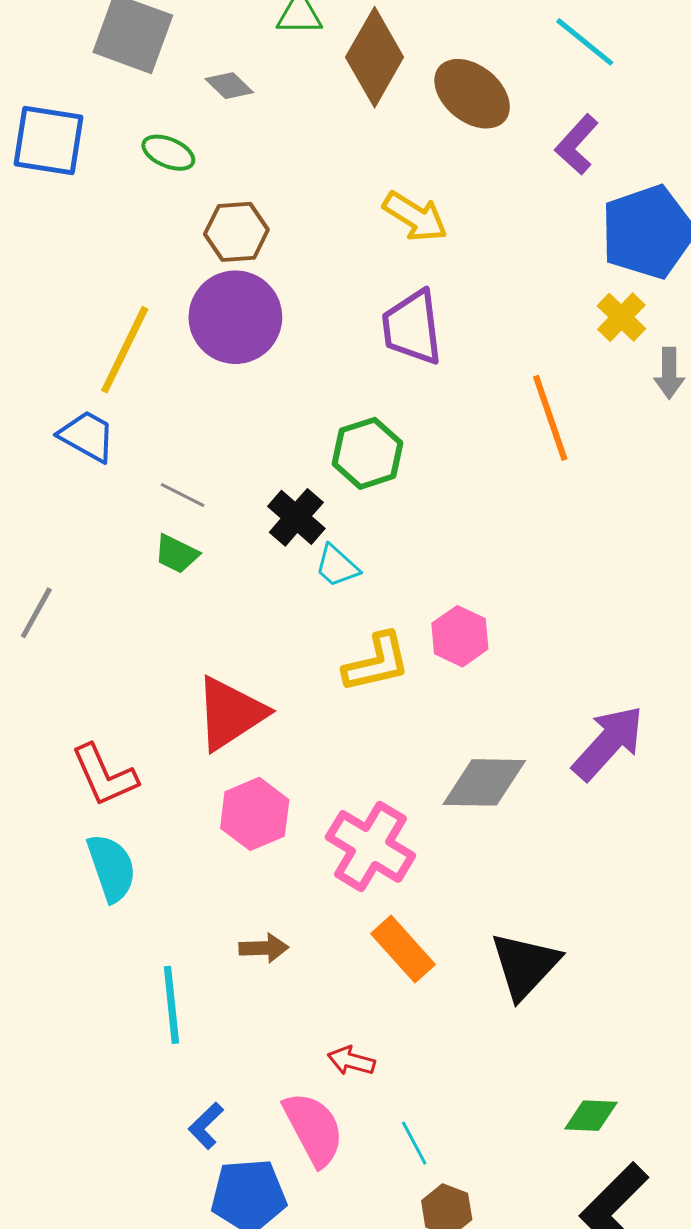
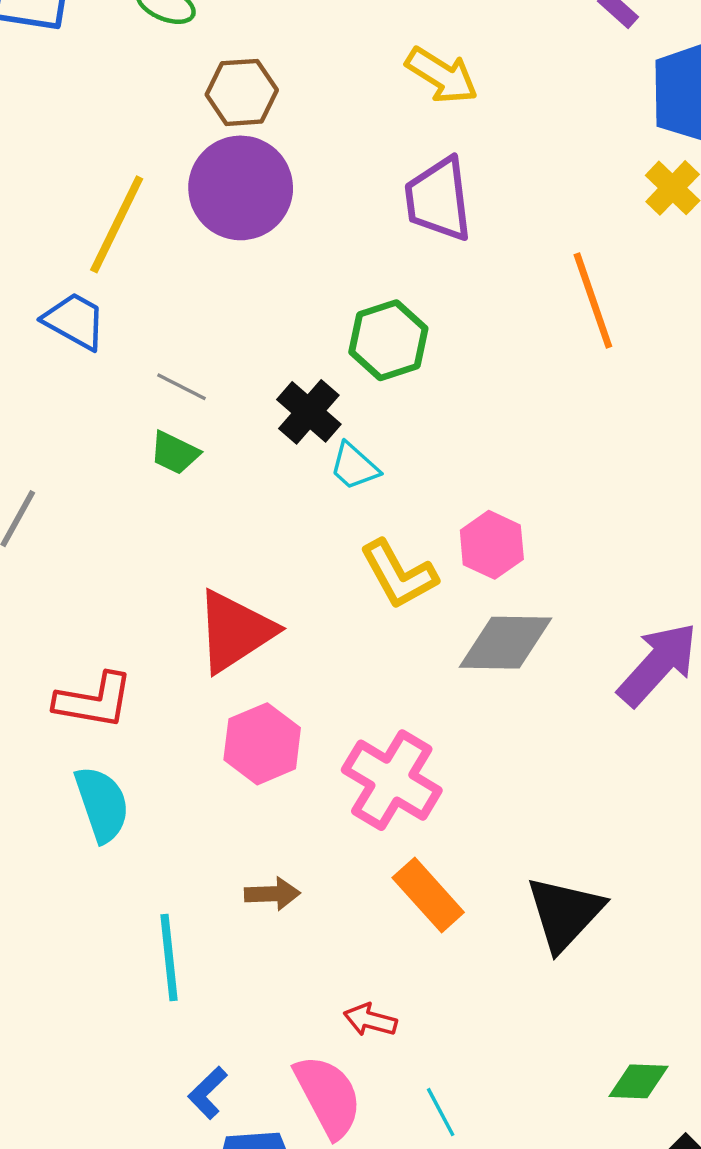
yellow L-shape: (377, 663) -> (399, 574), turned 74
red L-shape: (104, 775) -> (94, 701), turned -56
gray diamond: (484, 782) -> (505, 643), moved

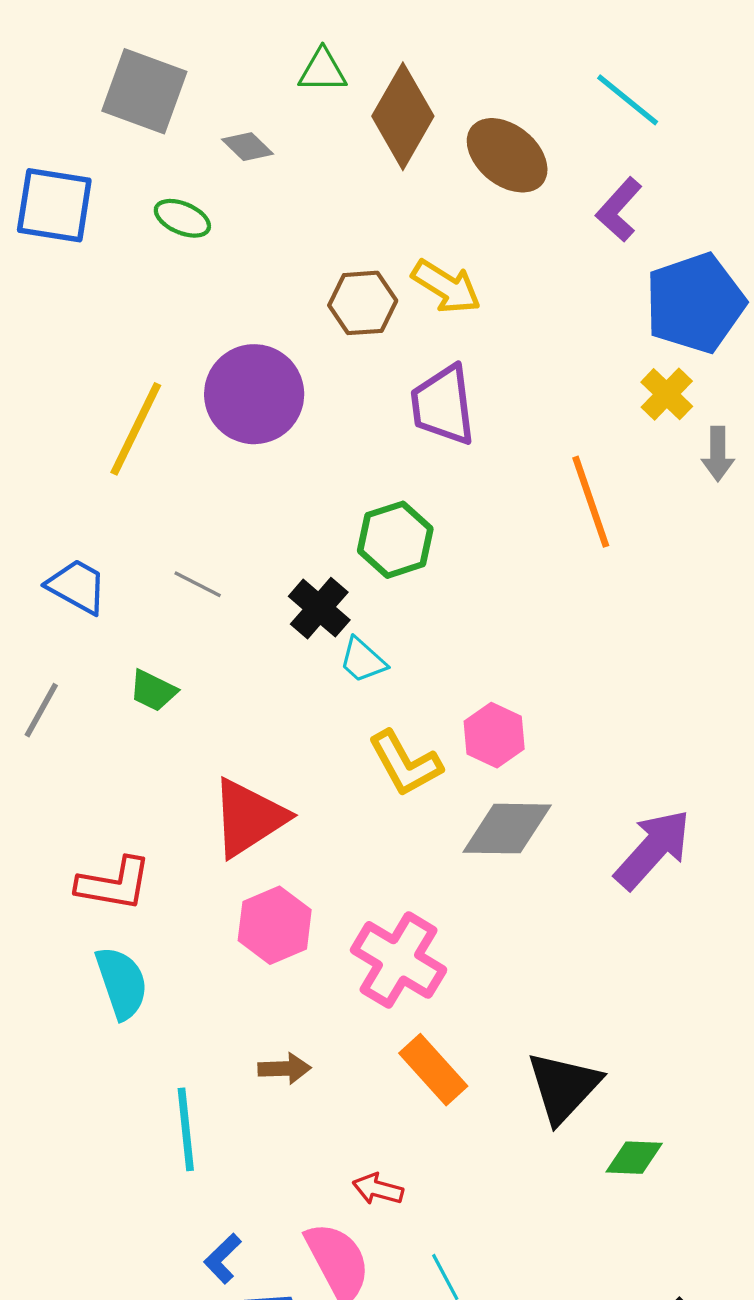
brown hexagon: (242, 92) -> (363, 303), moved
blue trapezoid: (75, 321) -> (77, 586), moved
green trapezoid: (175, 453) -> (153, 691), moved
green diamond: (638, 1081) -> (634, 1158), moved

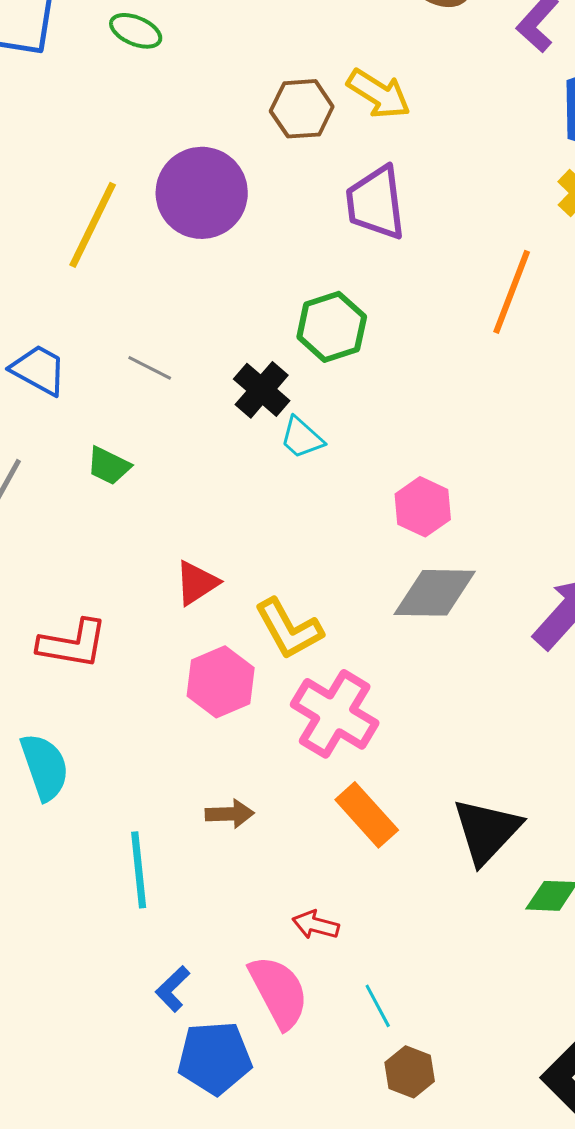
orange line: (591, 502) -> (512, 292), turned 40
yellow L-shape: (405, 763) -> (289, 629), moved
red triangle: (249, 818) -> (197, 583), size x0.6
cyan semicircle: (122, 983) -> (45, 767), moved

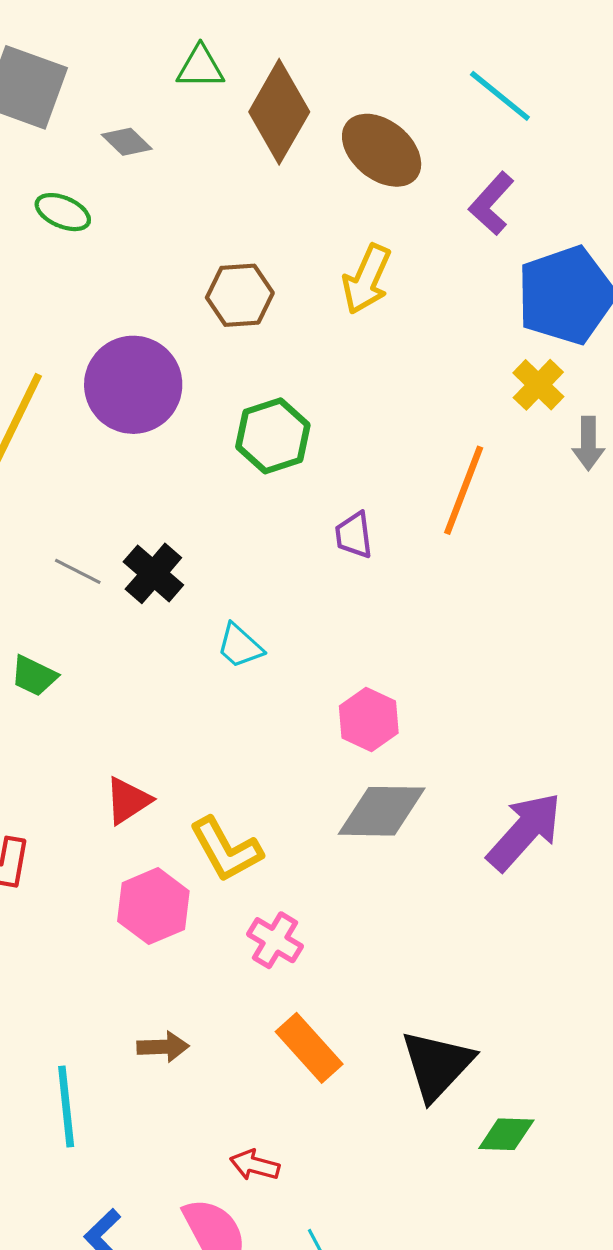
yellow arrow: (379, 94) -> (367, 279), moved, turned 82
purple trapezoid: (376, 203) -> (354, 535), moved, size x0.6
green hexagon: (332, 327) -> (273, 436), moved
black cross: (262, 390) -> (153, 573), moved
pink cross: (335, 714) -> (275, 940), size x0.6

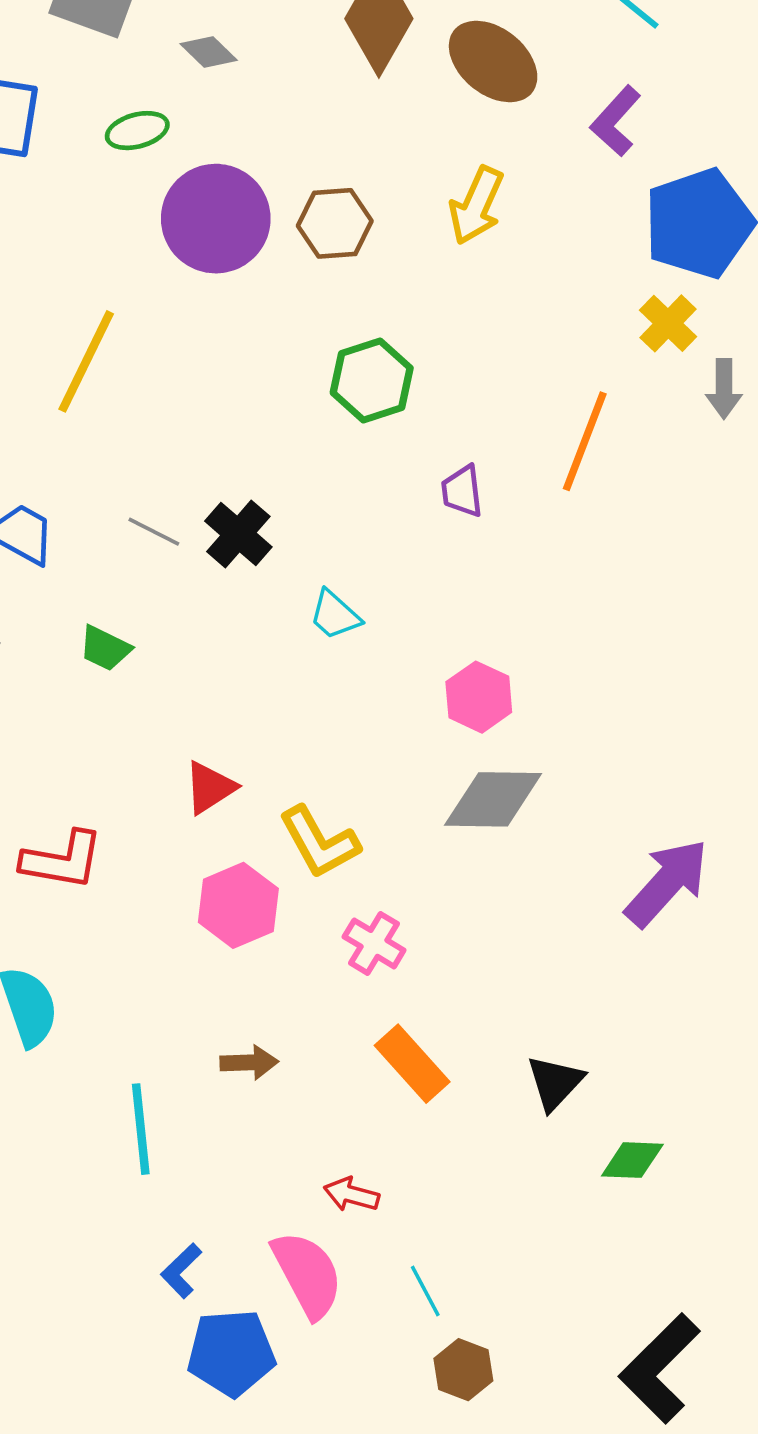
green ellipse: (63, 212) -> (137, 131), turned -38
purple circle: (133, 385) -> (216, 219), moved
purple arrow: (524, 831) -> (667, 883), moved
black triangle: (437, 1065) -> (555, 1083), size x0.7

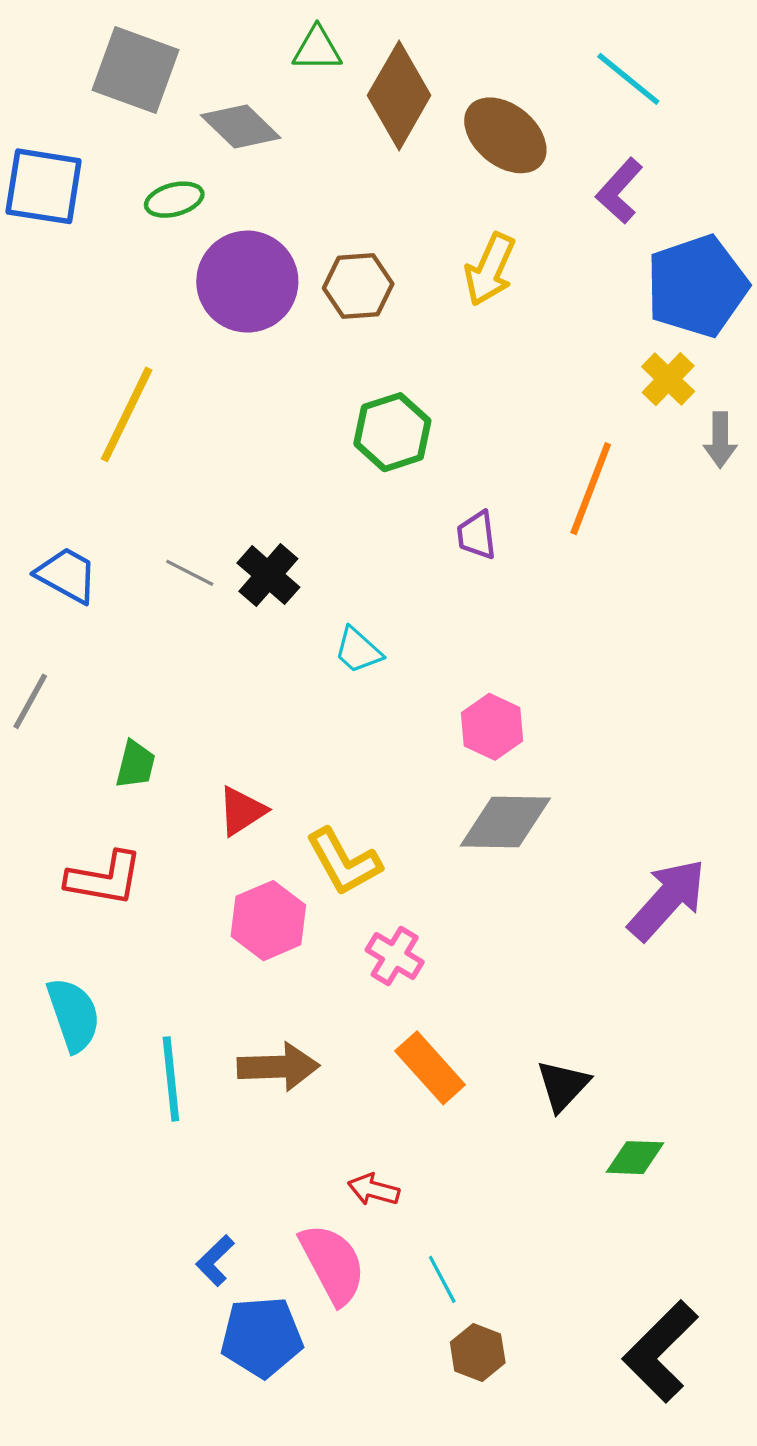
gray diamond: (209, 52) -> (241, 127), size x1.5
green trapezoid: (105, 648) -> (135, 764), moved, turned -102
brown arrow: (249, 1062) -> (278, 1067), size x1.5
cyan line: (141, 1129) -> (171, 1079), moved

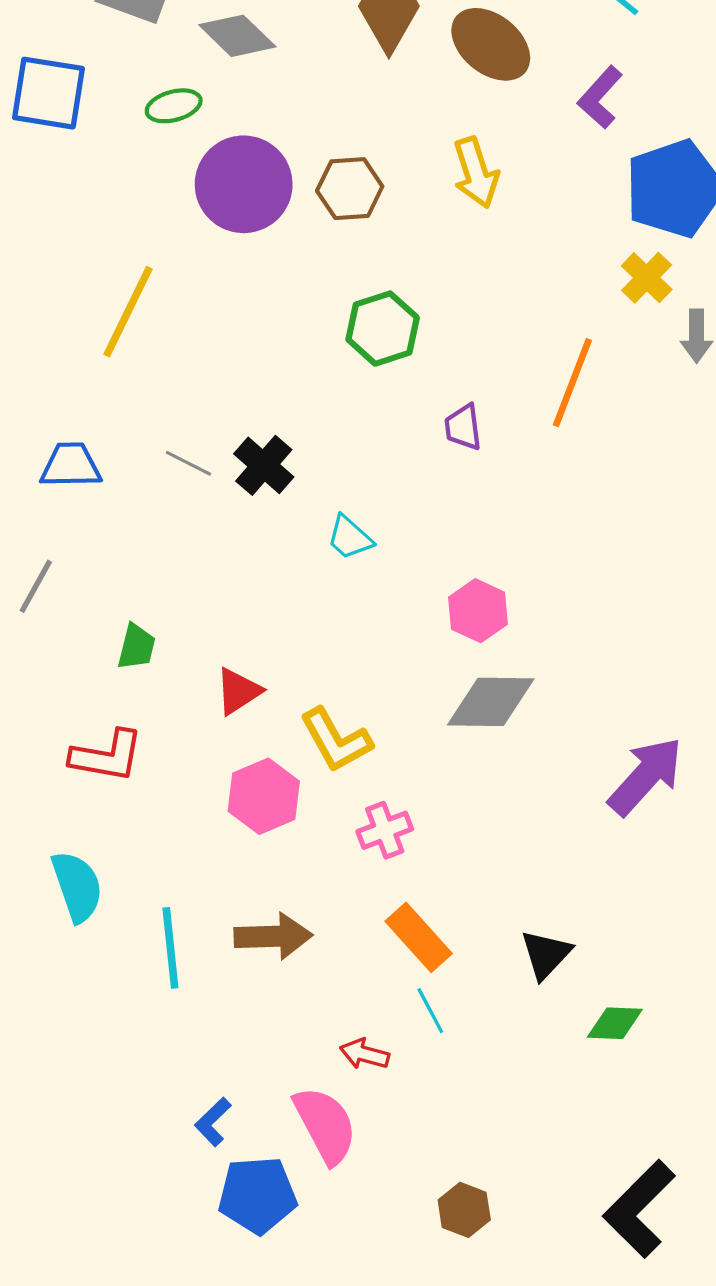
yellow arrow: (490, 269) -> (476, 173), turned -42
blue trapezoid: (67, 575) -> (71, 465), turned -30
pink cross: (395, 956) -> (385, 830), turned 38
cyan line: (442, 1279) -> (430, 1011), moved

